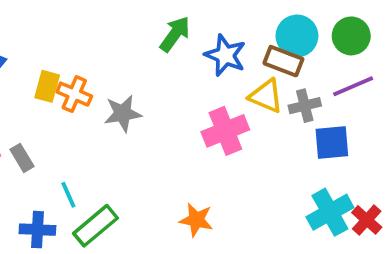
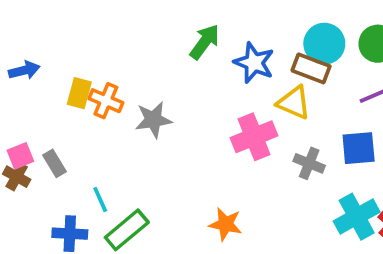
gray cross: (305, 106) -> (309, 163), moved, turned 36

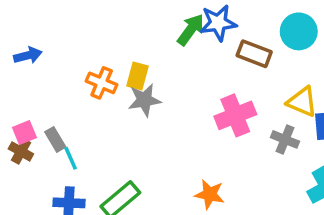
blue star: (254, 63) -> (218, 23), moved, turned -30
brown rectangle: (311, 68) -> (254, 54), moved
yellow rectangle: (79, 93) -> (138, 76), moved
yellow triangle: (294, 103) -> (302, 102), moved
cyan line: (100, 199) -> (71, 158), moved

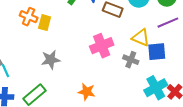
orange cross: (102, 83) -> (29, 17), moved
gray star: (144, 100) -> (51, 60), moved

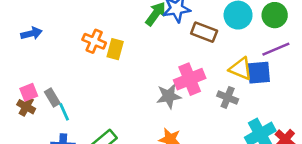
blue square: (157, 52) -> (259, 73), moved
gray star: (51, 60) -> (169, 96), moved

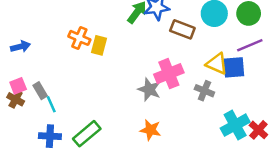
blue arrow: (31, 33) -> (20, 47), moved
gray star: (169, 96) -> (149, 89), turned 30

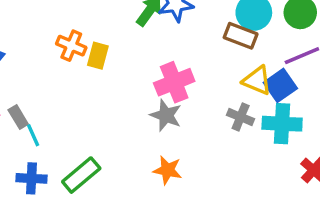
brown rectangle: (182, 29) -> (241, 36), moved
blue square: (234, 67) -> (280, 85), turned -30
pink cross: (169, 74) -> (174, 82), moved
cyan cross: (235, 125) -> (282, 124), moved, turned 32

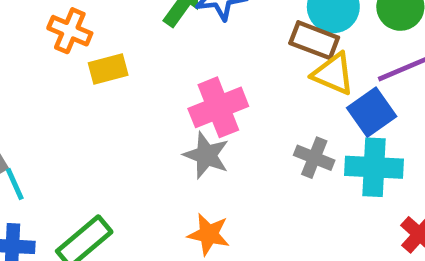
orange cross: (71, 46) -> (70, 31), moved
yellow rectangle: (98, 56) -> (108, 69), turned 60
yellow triangle: (257, 80) -> (333, 74), moved

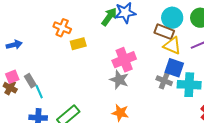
blue square: (372, 112) -> (174, 68), moved, turned -36

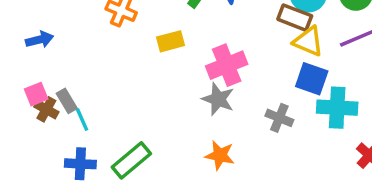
yellow rectangle: (78, 44) -> (171, 41), moved
gray cross: (164, 81) -> (279, 118), moved
brown cross: (10, 88) -> (46, 109), moved

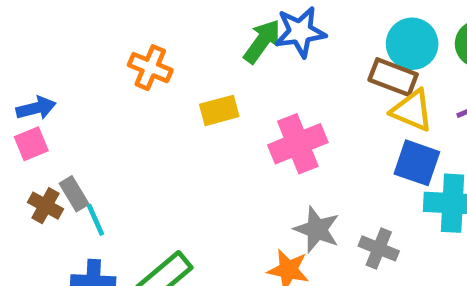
pink square: (36, 94) -> (31, 144), moved
gray star: (218, 99) -> (317, 229), moved
gray cross: (279, 118) -> (379, 248), moved

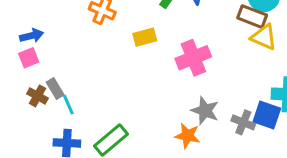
blue square: (417, 163) -> (267, 115), moved

